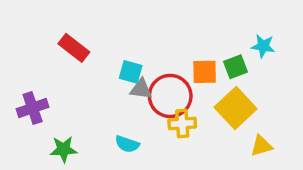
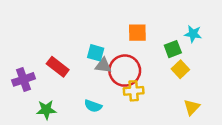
red rectangle: (74, 48) -> (58, 67), moved
orange square: (205, 72) -> (137, 33), moved
yellow square: (236, 108) -> (180, 69), moved, size x0.6
yellow triangle: (261, 146) -> (192, 107), turned -30

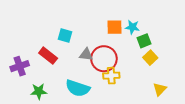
cyan star: (193, 34) -> (132, 27), moved
cyan square: (96, 53) -> (65, 36), moved
cyan semicircle: (93, 106) -> (78, 88), size x1.6

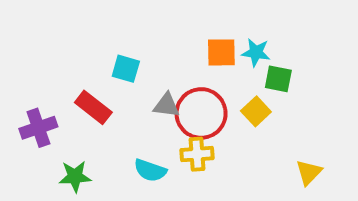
green square: (144, 41) -> (278, 79), turned 32
yellow square: (150, 58) -> (256, 111), moved
yellow cross: (111, 76) -> (197, 154), moved
cyan semicircle: (78, 88) -> (150, 170), size x0.7

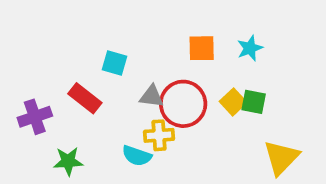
cyan star: (256, 52) -> (250, 48), moved, turned -30
green square: (278, 79) -> (254, 102), moved
yellow cross: (197, 154) -> (159, 135), moved
yellow triangle: (309, 172) -> (281, 158), size x1.5

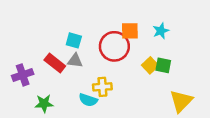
gray triangle: (152, 96) -> (75, 61), moved
red circle: (183, 104) -> (114, 46), moved

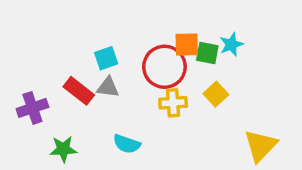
cyan square: (74, 40) -> (106, 58), turned -35
green square: (163, 65) -> (207, 53), moved
yellow cross: (102, 87) -> (173, 103), moved

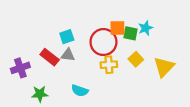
yellow triangle: (260, 146) -> (164, 67), moved

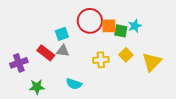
red circle: (103, 42) -> (90, 21), moved

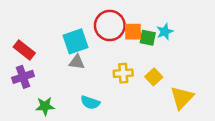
cyan square: (62, 34) -> (76, 41), size x1.5
red rectangle: (46, 53) -> (24, 50), moved
yellow square: (126, 55) -> (154, 77), moved
yellow triangle: (152, 62) -> (182, 98), moved

